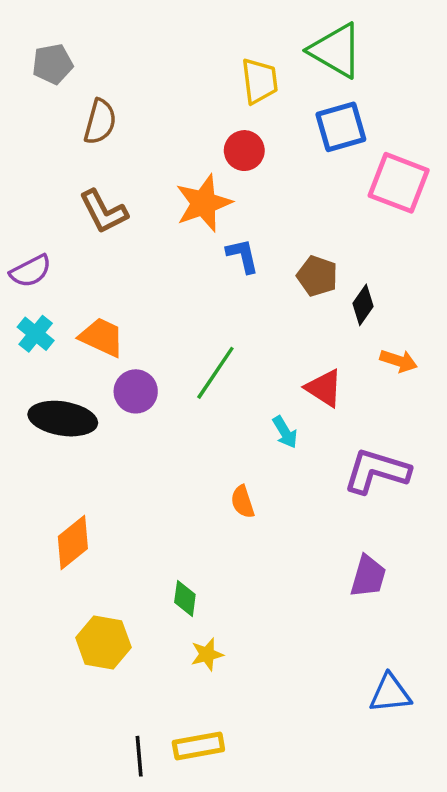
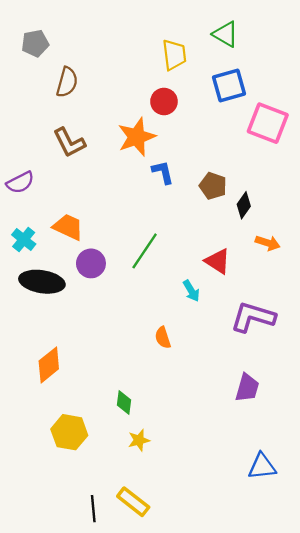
green triangle: (336, 50) -> (226, 34), size x0.7
cyan cross: (36, 334) -> (24, 239), moved
yellow rectangle: (198, 746) -> (133, 502), turned 48

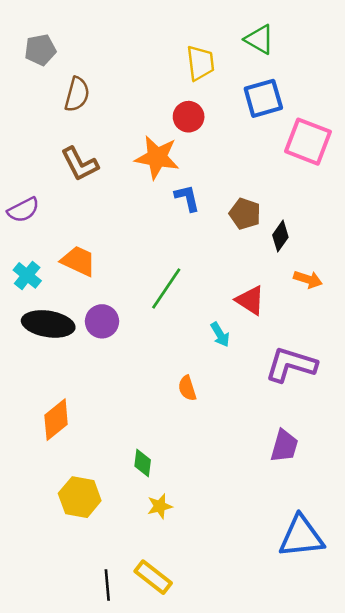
orange star: (137, 137) -> (157, 157), turned 30
purple circle: (91, 263) -> (102, 321), moved
blue triangle: (262, 466) -> (301, 536), size x1.4

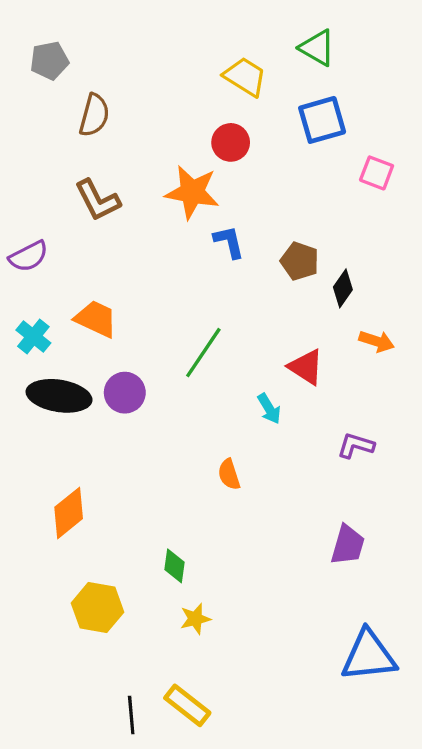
yellow trapezoid: (200, 63) -> (245, 77), turned -51
pink square: (308, 142) -> (377, 173), size x0.6
purple L-shape: (291, 365) -> (356, 446), size x0.6

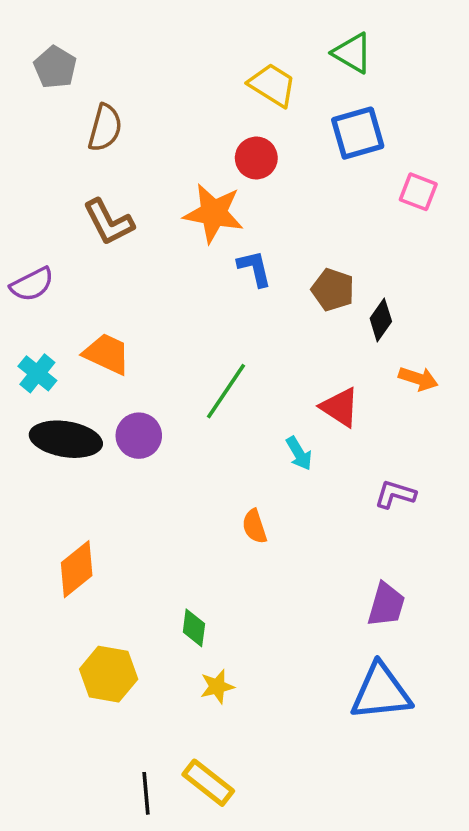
gray pentagon: (49, 61) -> (55, 67), turned -30
blue triangle: (369, 656) -> (381, 692), moved

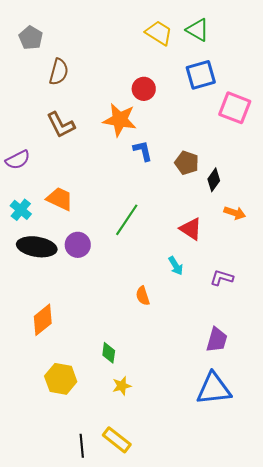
yellow trapezoid: (272, 85) -> (159, 33), moved
pink square: (418, 192) -> (235, 108), size x1.5
cyan arrow: (299, 453) -> (176, 266), moved

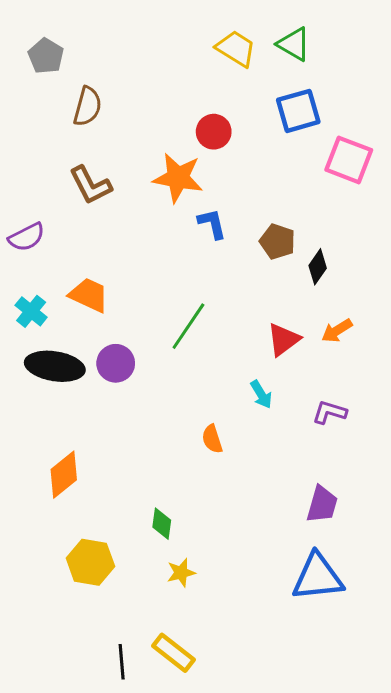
orange arrow: (235, 213) -> (337, 331), moved, turned 130
red triangle: (191, 229) -> (283, 340), turned 50

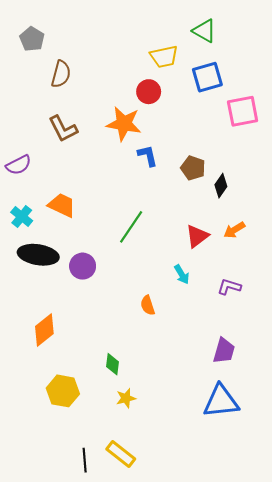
yellow trapezoid: (236, 49) -> (164, 57), moved, turned 136
pink square: (349, 160) -> (243, 111), turned -32
purple circle: (116, 363) -> (83, 266), moved

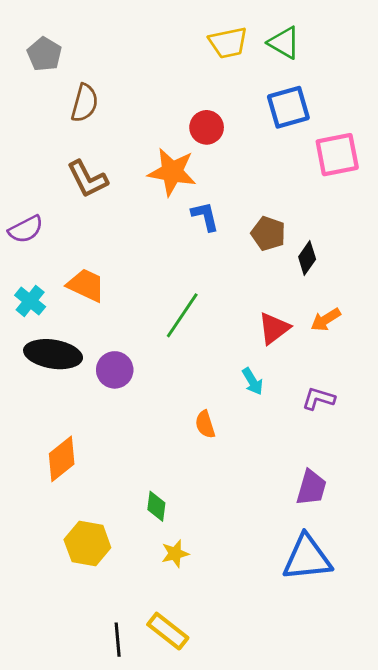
yellow trapezoid: (164, 57) -> (228, 43), moved

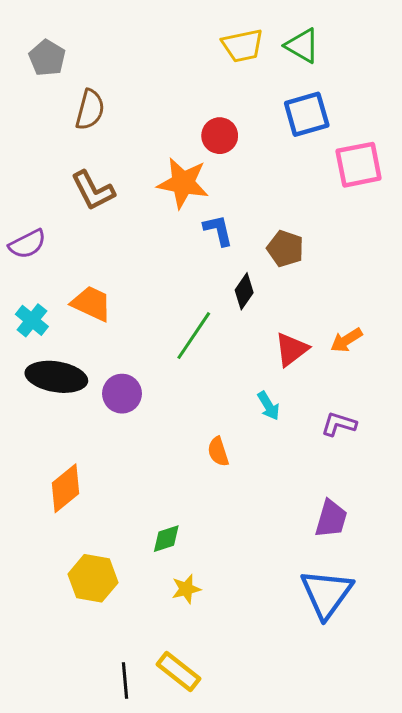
black diamond: (307, 258) -> (244, 291), moved
green diamond: (156, 506) -> (166, 539), turned 64
blue triangle: (307, 558) -> (327, 594), turned -48

